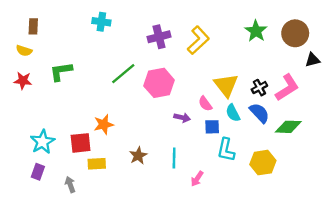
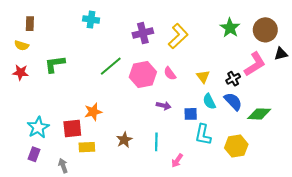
yellow triangle: (226, 85) -> (203, 77), size x0.6
pink L-shape: (287, 88) -> (255, 64), moved
pink semicircle: (205, 104) -> (170, 73), moved

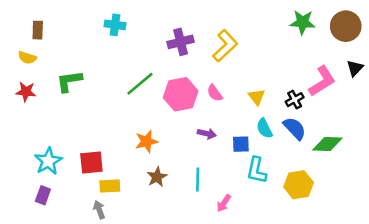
green star: (230, 28) -> (302, 22), moved, turned -30
brown circle: (265, 30) -> (346, 26), moved
black triangle: (281, 54) -> (355, 68), turned -32
orange star: (93, 112) -> (146, 141), moved
gray arrow: (63, 166) -> (99, 210), moved

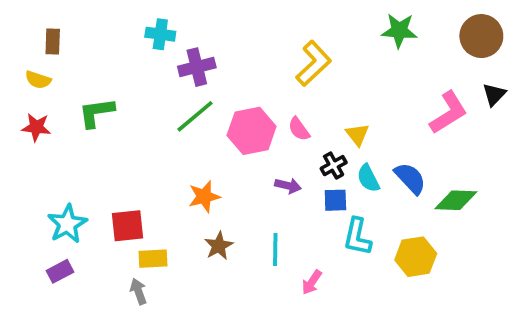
green star: (302, 22) -> (399, 31), moved
purple cross: (181, 42) -> (197, 67), moved
black cross: (295, 100) -> (334, 166), moved
purple rectangle: (43, 195) -> (60, 271), turned 42

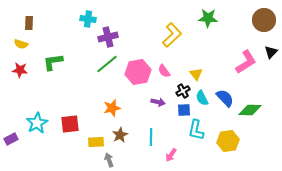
green star: (399, 31) -> (208, 18), moved
yellow rectangle: (153, 259) -> (96, 142), moved
purple rectangle: (60, 271) -> (11, 139), moved
gray arrow: (138, 291) -> (109, 160), moved

